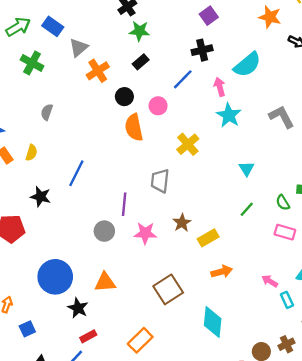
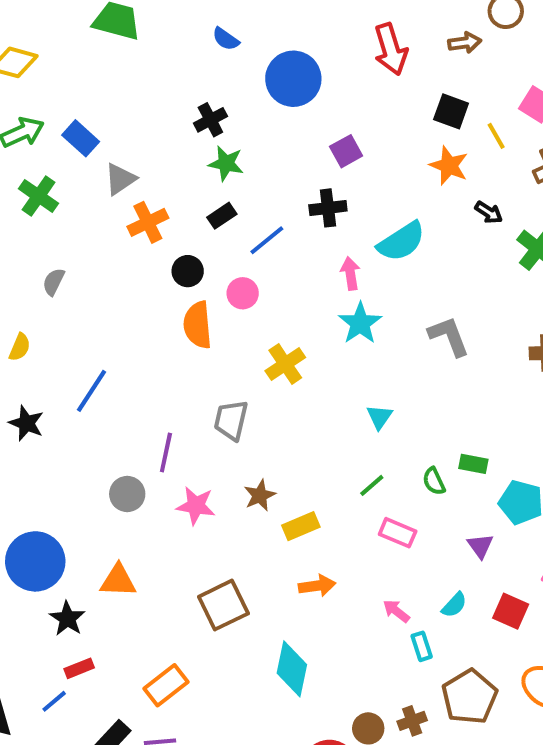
blue line: (183, 79) -> (267, 240), moved
pink rectangle: (285, 232) -> (398, 533), moved

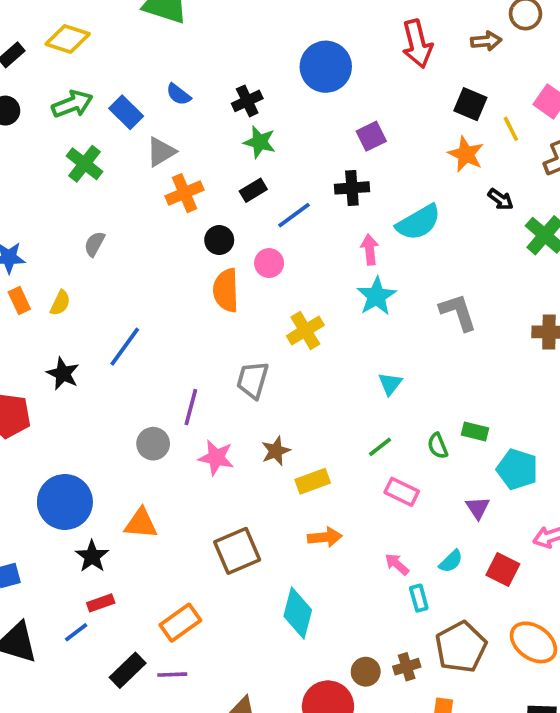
blue semicircle: (226, 39) -> (178, 94), moved

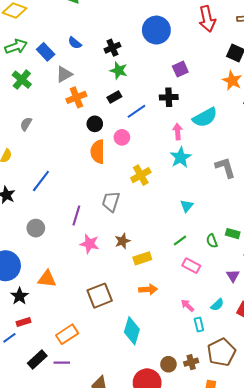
gray circle: (153, 444) -> (36, 228), moved

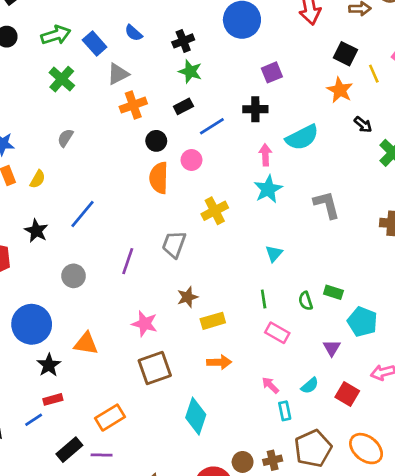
green line: (180, 241) -> (264, 299), turned -64
pink star: (90, 244) -> (145, 324), moved

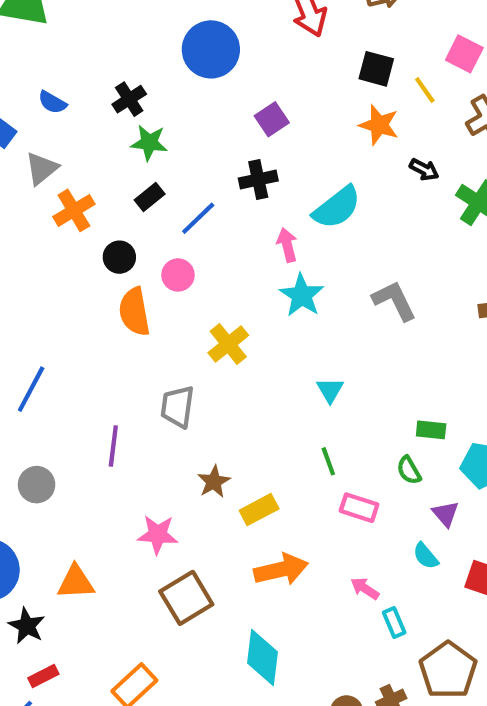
green semicircle: (306, 301) -> (409, 470), moved
orange arrow: (219, 362) -> (281, 570), size x1.4
cyan semicircle: (310, 386) -> (426, 556), moved, turned 102

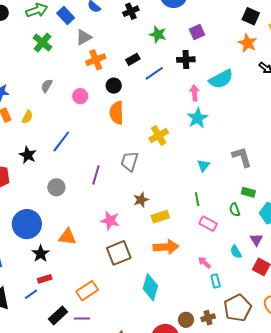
green star: (149, 143) -> (158, 34), moved
pink circle: (178, 275) -> (80, 96), moved
gray L-shape: (394, 301) -> (242, 157), moved
purple triangle: (446, 514) -> (256, 240), moved

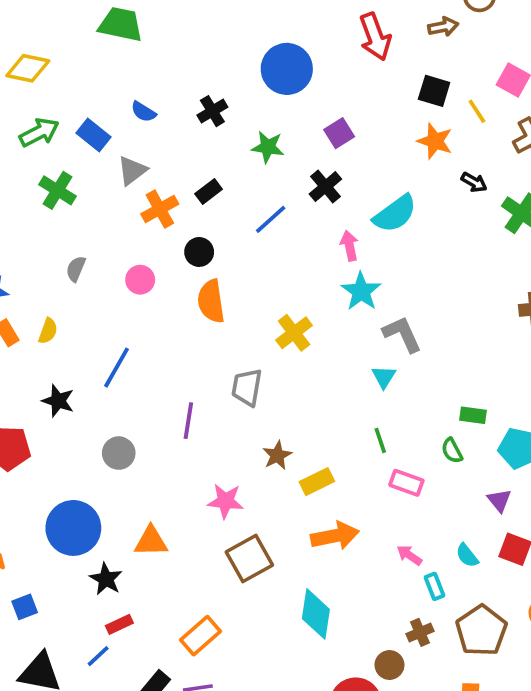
black rectangle: (133, 59) -> (209, 192), moved
black cross: (186, 60) -> (325, 186), turned -30
gray L-shape: (242, 157) -> (402, 334), moved
cyan semicircle: (236, 252) -> (467, 555), moved
brown cross: (208, 318) -> (420, 632), moved

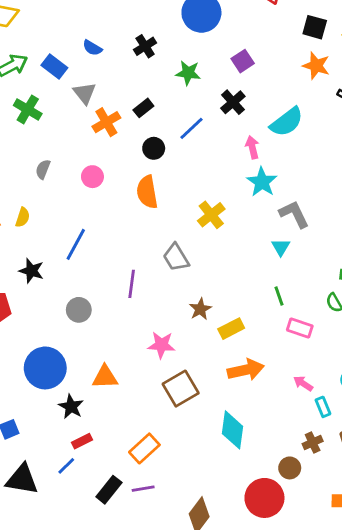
gray triangle: (132, 171) -> (85, 93), turned -30
black circle: (199, 252) -> (154, 148), moved
gray trapezoid: (247, 387) -> (176, 257), turned -40

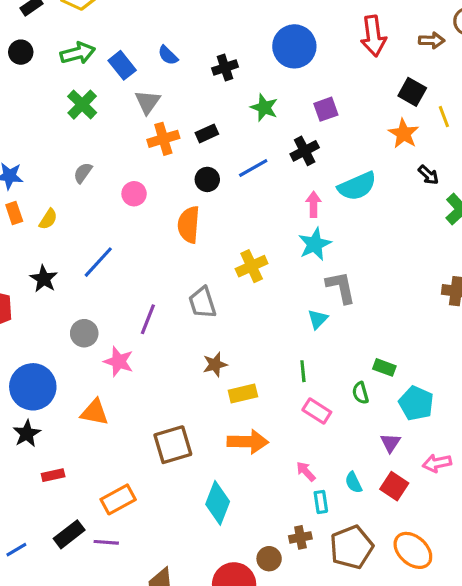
pink star: (161, 345) -> (119, 361), moved
black star: (71, 407) -> (27, 434), moved
blue line: (66, 466) -> (16, 550), moved

